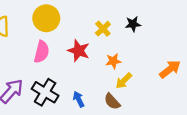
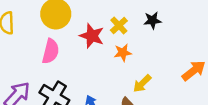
red star: (79, 51) -> (92, 36), moved
orange star: (113, 61) -> (123, 53), moved

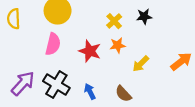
red star: (92, 36) -> (90, 51), moved
yellow arrow: (142, 84) -> (141, 64), moved

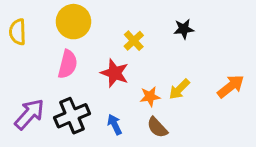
yellow cross: (114, 21) -> (134, 41), moved
orange star: (118, 45) -> (150, 97), moved
black cross: (56, 85) -> (72, 116), turned 36

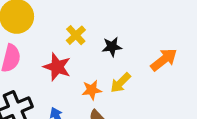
black star: (184, 29) -> (112, 47), moved
orange arrow: (231, 86) -> (164, 60), moved

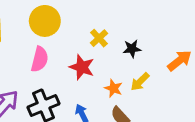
orange star: (92, 90) -> (113, 88), turned 30

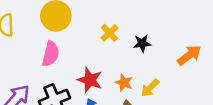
red star: (82, 67) -> (90, 80), moved
yellow arrow: (140, 82) -> (150, 88), moved

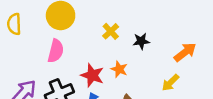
orange star: (124, 83) -> (119, 69), moved
yellow arrow: (150, 88) -> (170, 83), moved

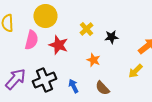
pink semicircle: (56, 51) -> (31, 40), moved
red star: (92, 75) -> (58, 45), moved

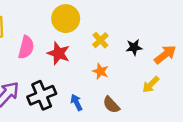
yellow circle: (45, 16) -> (66, 19), moved
yellow cross: (86, 29) -> (100, 40), moved
black star: (111, 37) -> (134, 47), moved

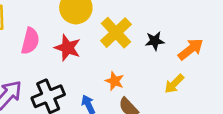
yellow cross: (100, 40) -> (116, 33), size x1.6
orange star: (100, 71) -> (115, 81), moved

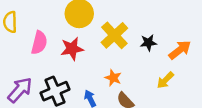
red star: (68, 48) -> (72, 49), turned -30

